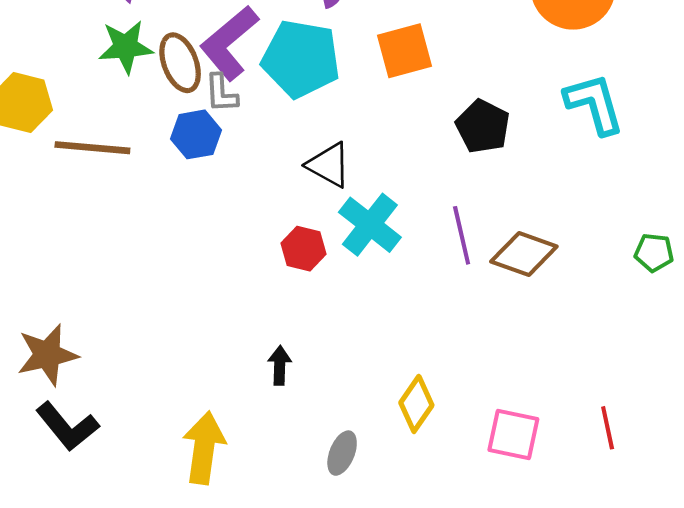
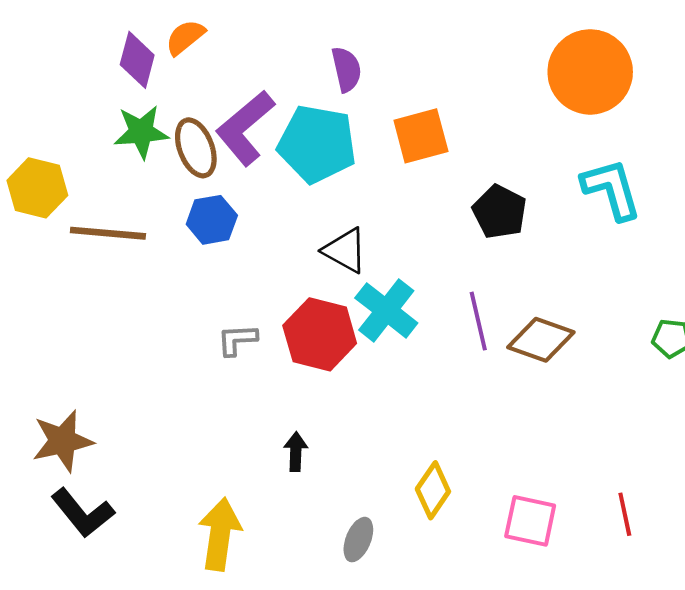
gray L-shape: (221, 93) -> (237, 340), moved, turned 90
red hexagon: (304, 249) -> (320, 334), size x1.6

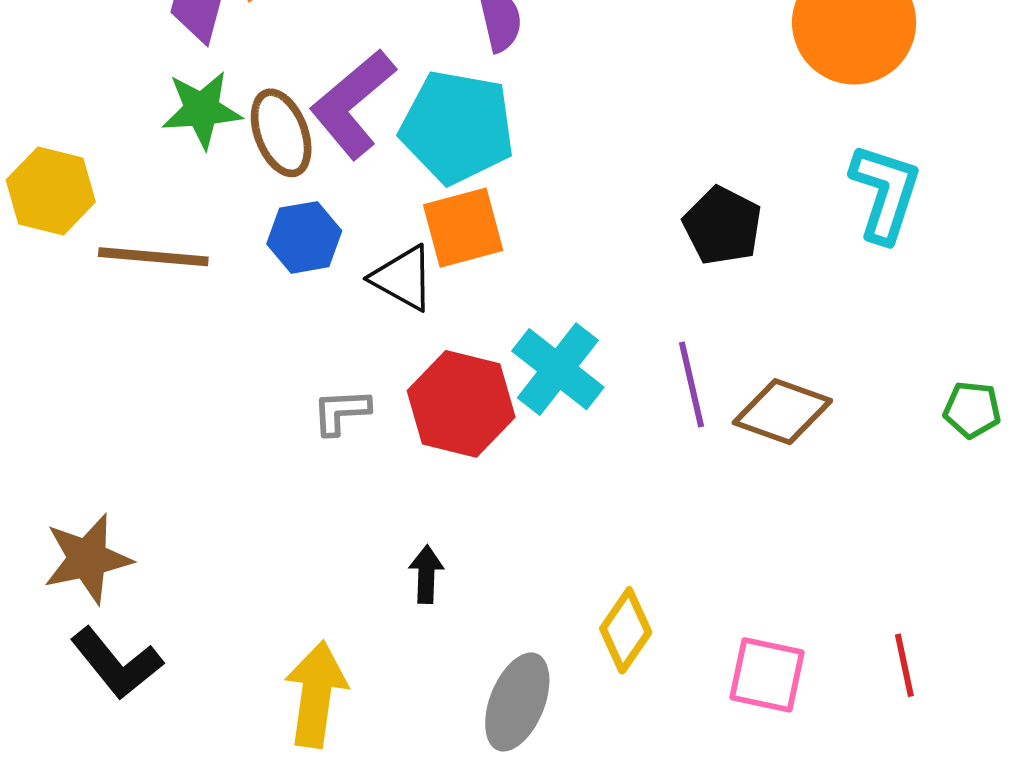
orange square: (421, 136) -> (463, 228), moved
cyan L-shape: (611, 189) -> (885, 193), turned 34
black triangle: (345, 250) -> (403, 278), moved
gray ellipse: (358, 540) -> (517, 702), size x1.5

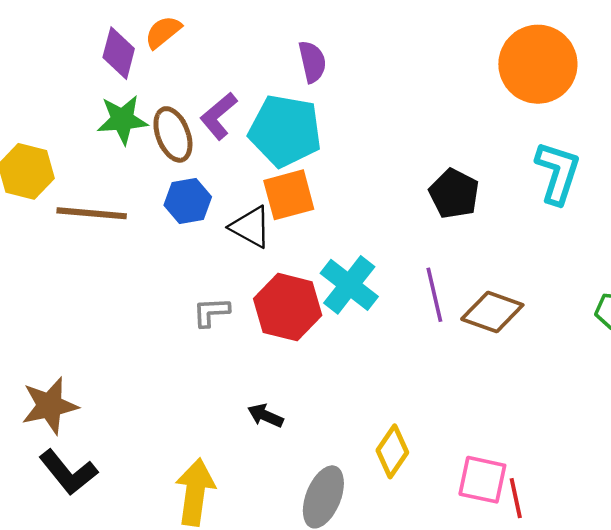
purple L-shape: (353, 104) -> (219, 116), size x0.7
black arrow: (426, 574) -> (265, 416), turned -68
red line: (904, 665) -> (516, 498), moved

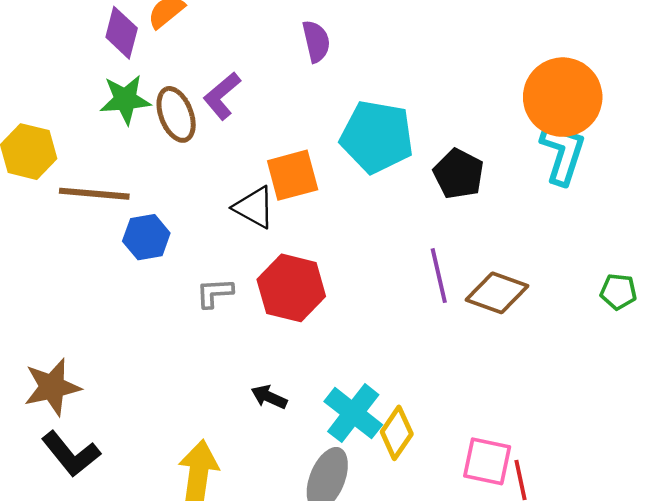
orange circle: (538, 64) -> (563, 97), moved
cyan pentagon: (285, 131) -> (377, 137), moved
blue hexagon: (188, 201) -> (146, 237), moved
cyan cross: (349, 285) -> (353, 413), moved

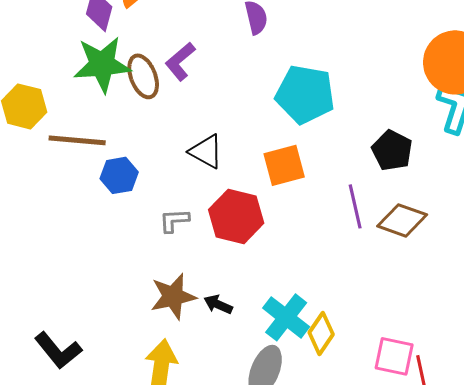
green star: (125, 100) -> (102, 64), size x1.4
black pentagon: (459, 174) -> (392, 150), moved
orange square: (293, 175) -> (284, 165), moved
brown star: (52, 387) -> (173, 296), moved

